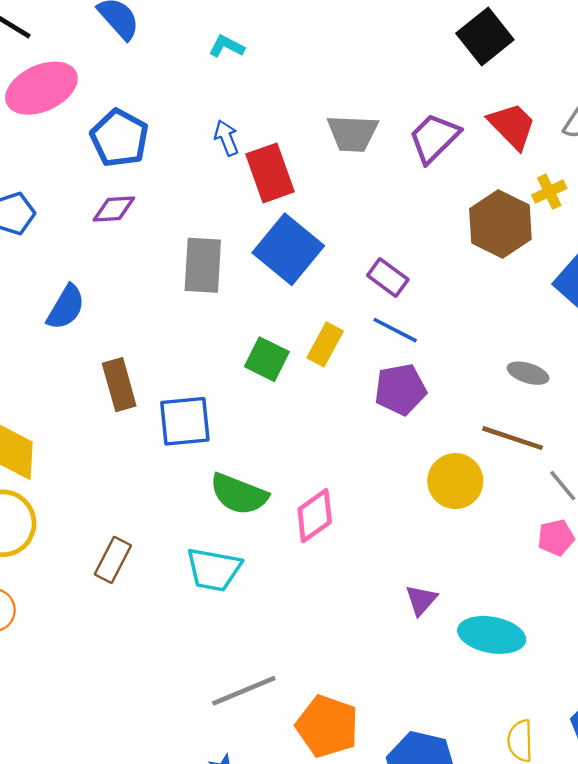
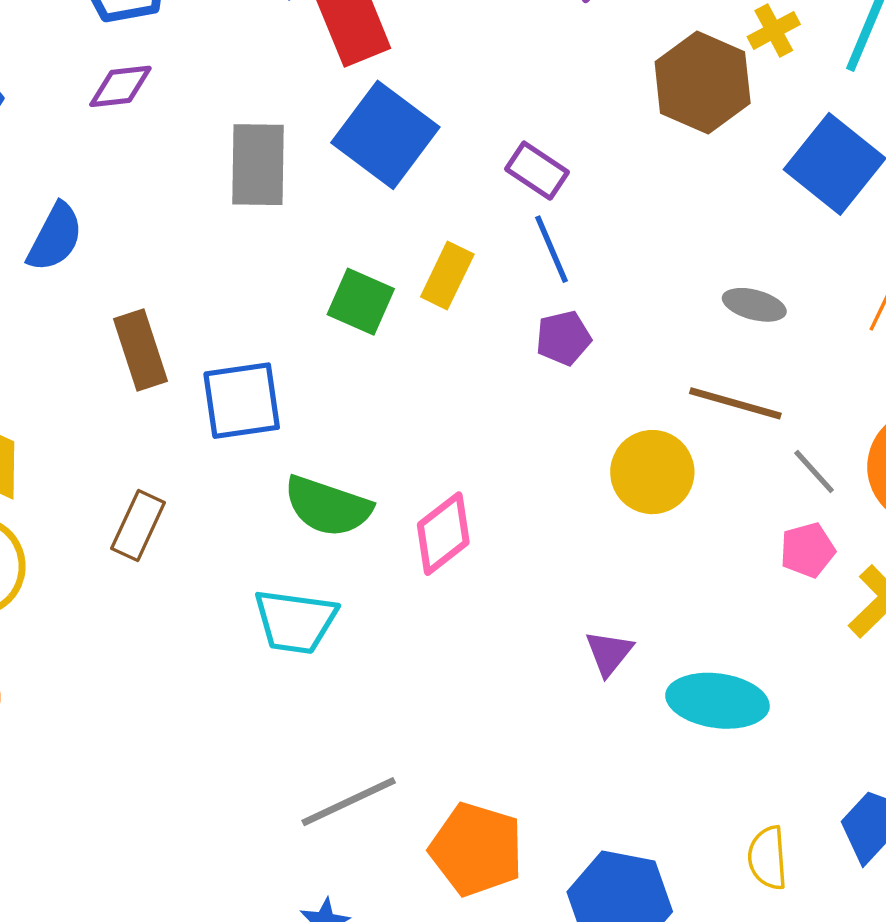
blue line: (395, 330) -> (551, 249), turned 42
purple pentagon: (400, 389) -> (563, 338), size x0.7
brown rectangle: (113, 560) -> (138, 526), moved

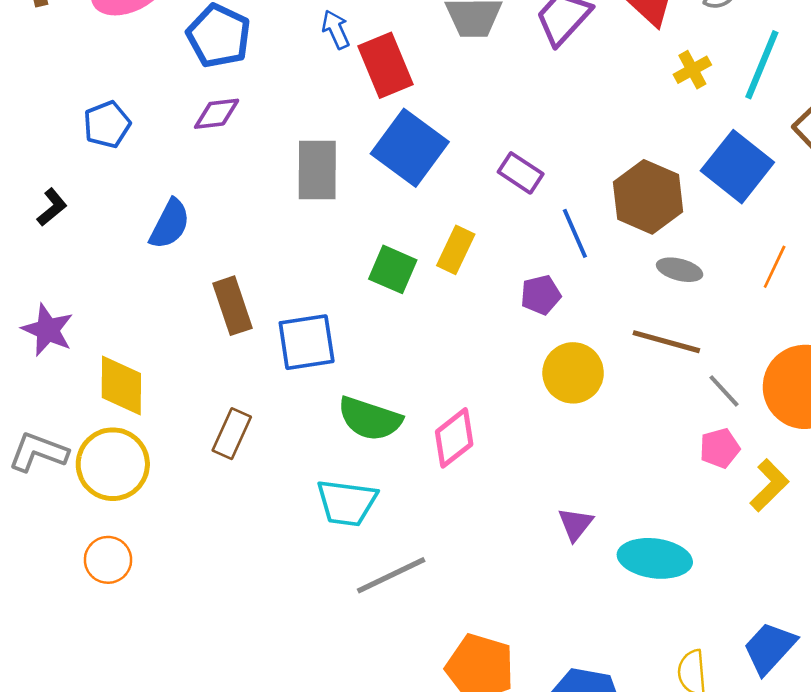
brown hexagon: (703, 83) -> (648, 197), moved
blue line: (551, 249) -> (575, 233), moved
yellow circle: (652, 472) -> (573, 373), moved
gray line: (349, 802) -> (391, 575), moved

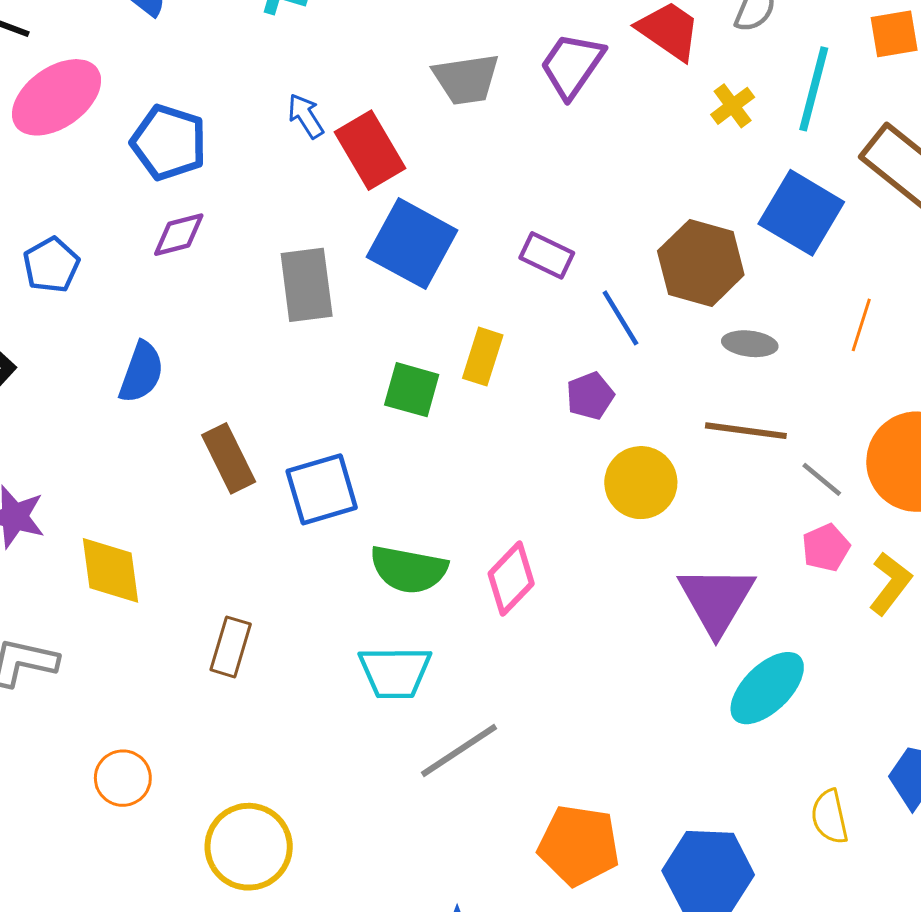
brown rectangle: (232, 434) -> (231, 647), moved
yellow circle: (113, 464) -> (249, 847), moved
purple triangle: (575, 524) -> (716, 600), moved, size x1.8
cyan ellipse: (655, 558) -> (767, 688), turned -44

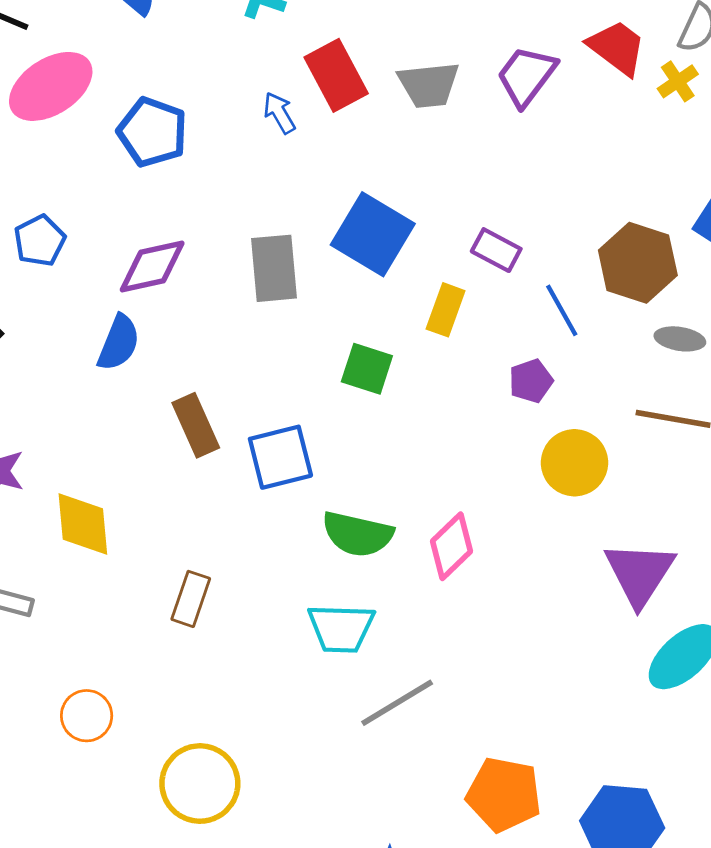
yellow cross: (733, 106) -> (678, 81), moved
red rectangle: (370, 150) -> (336, 75), moved
purple diamond: (179, 235) -> (152, 266), moved, size x1.4
yellow rectangle: (483, 357) -> (446, 310), moved

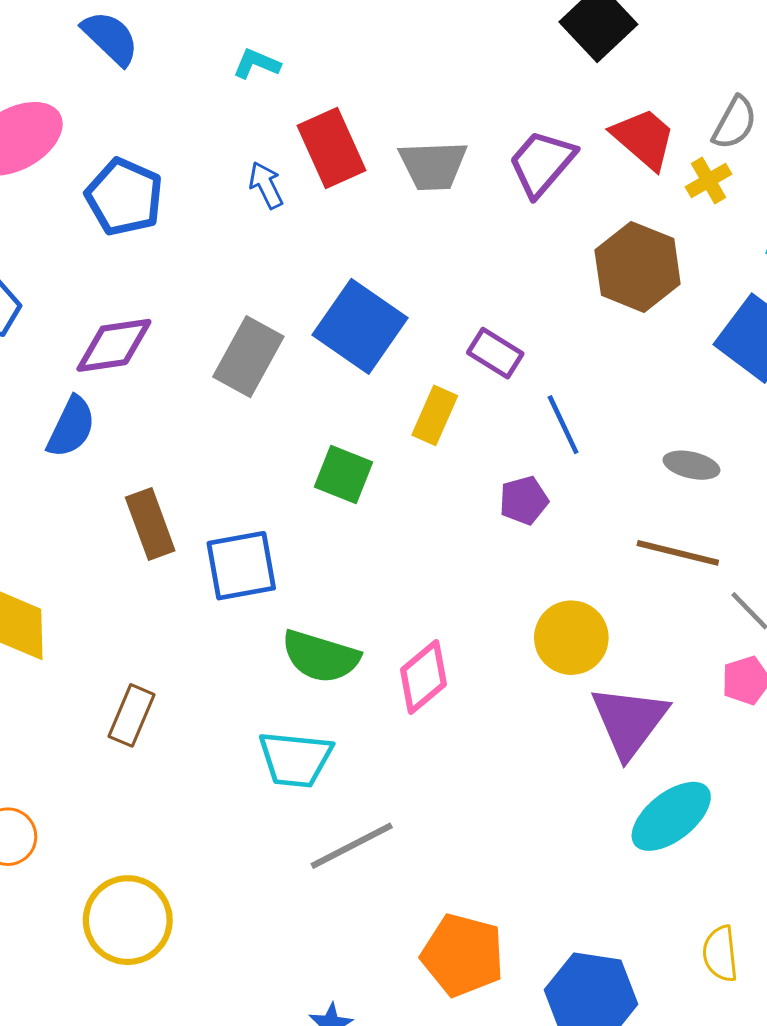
brown hexagon: (638, 263) -> (638, 267), moved
gray rectangle: (274, 268) -> (248, 357), turned 30
yellow circle: (574, 463) -> (571, 638), moved

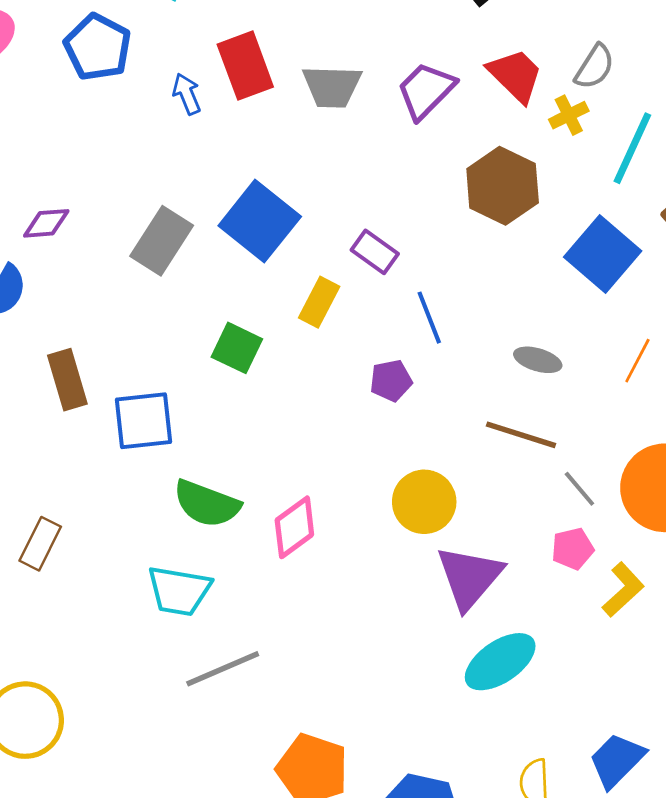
blue pentagon: (124, 197) -> (98, 47), moved
purple diamond: (114, 345) -> (46, 223), size x0.7

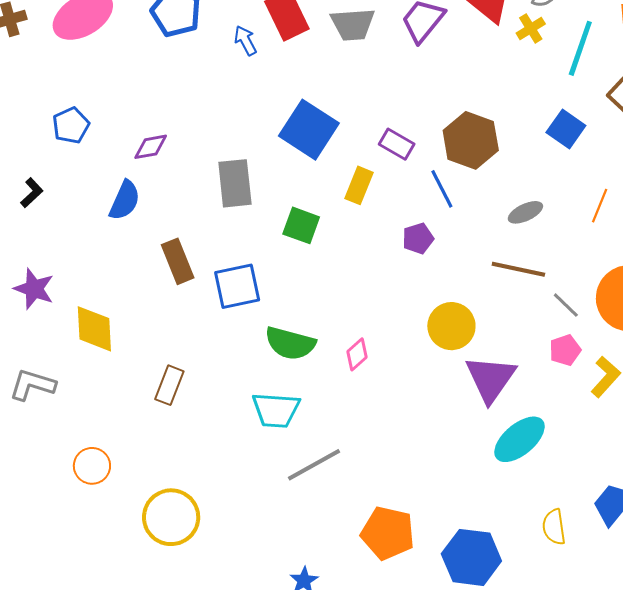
brown hexagon: (503, 186) -> (471, 140), moved
gray rectangle: (162, 241) -> (235, 183), moved, turned -33
blue square: (603, 254) -> (566, 129), size x0.7
gray ellipse: (538, 360) -> (525, 212), turned -36
pink diamond: (294, 527) -> (357, 354), size x0.7

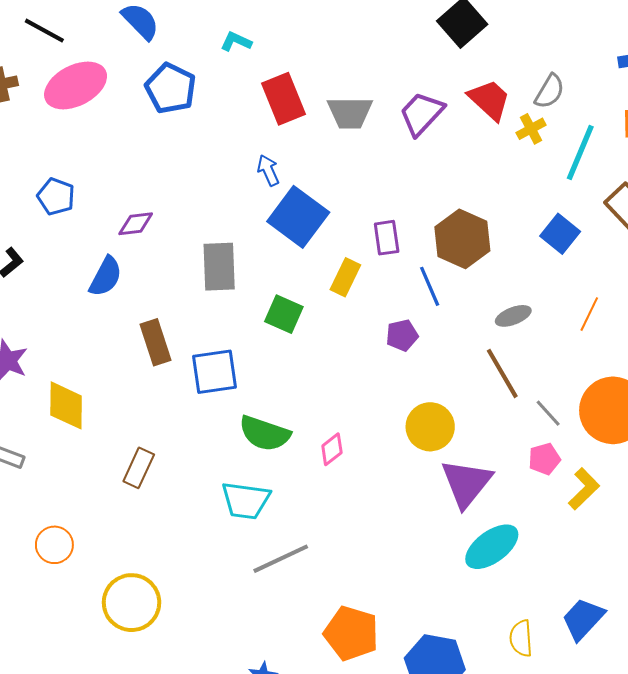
blue arrow: (245, 40) -> (268, 170), moved
blue pentagon: (71, 125) -> (56, 197), turned -30
purple rectangle: (397, 144) -> (387, 238), turned 48
brown line: (518, 269) -> (502, 373), turned 44

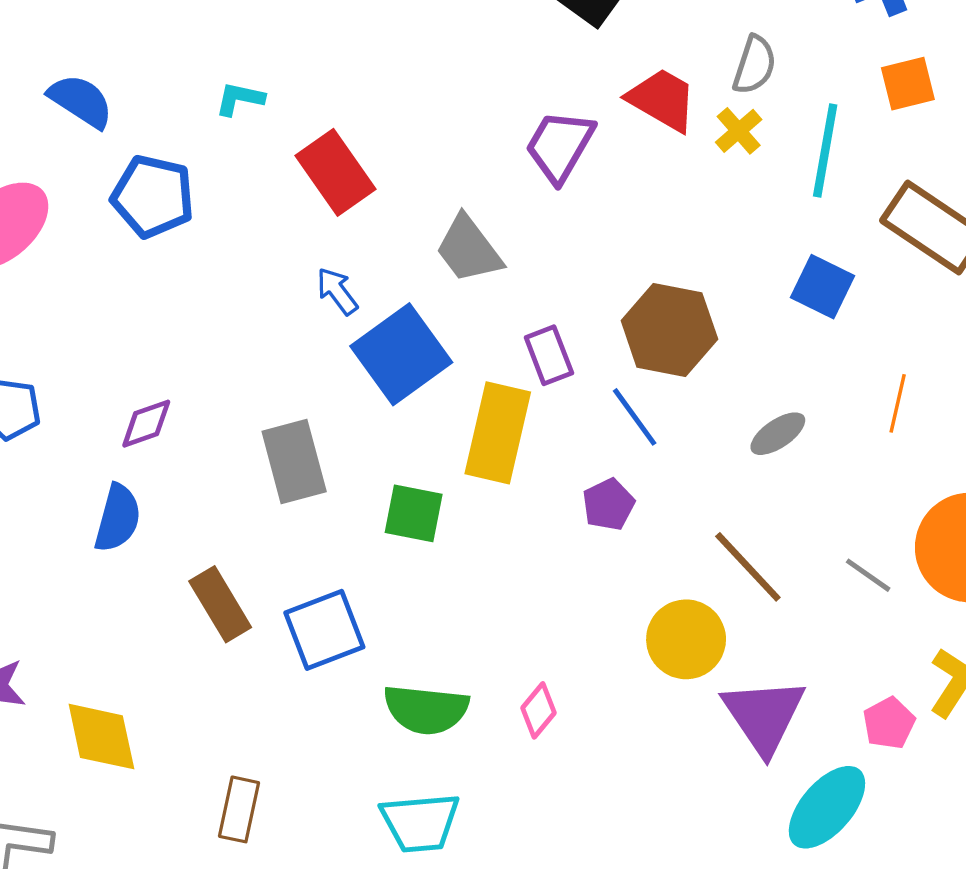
gray trapezoid: (350, 113) -> (469, 249), moved, turned 66
blue square: (298, 217) -> (401, 354), turned 30
yellow rectangle: (345, 277) -> (498, 433), size x1.6
brown line: (502, 373) -> (748, 567), moved
pink pentagon: (544, 459) -> (889, 723), moved

